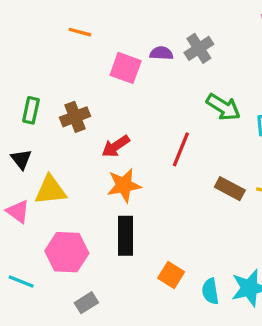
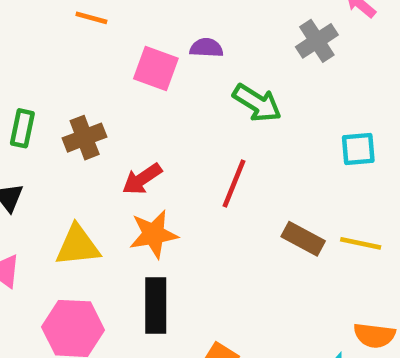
gray cross: (199, 48) -> (317, 41), moved
green arrow: (223, 107) -> (257, 103), moved
yellow triangle: (51, 190) -> (78, 246), moved

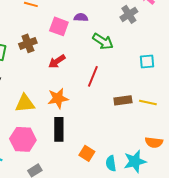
brown cross: (85, 138) -> (28, 43), moved
red arrow: (142, 179) -> (57, 61), moved
brown rectangle: (303, 239) -> (123, 100), turned -36

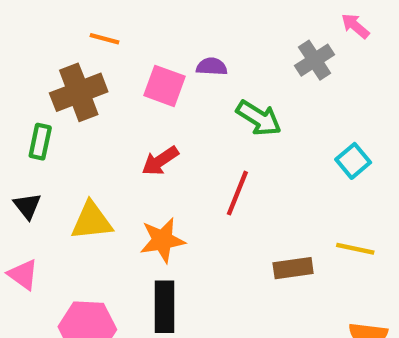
brown cross: (28, 43) -> (79, 92), moved, size x1.4
cyan square: (147, 61) -> (353, 161), turned -35
brown rectangle: (123, 100) -> (293, 268), moved
yellow triangle: (25, 103) -> (92, 221), moved

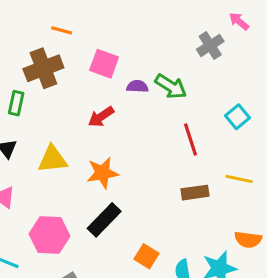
purple semicircle: (212, 67) -> (137, 86), moved
red line: (237, 193) -> (190, 140), moved, turned -40
black rectangle: (164, 307) -> (104, 220), turned 44

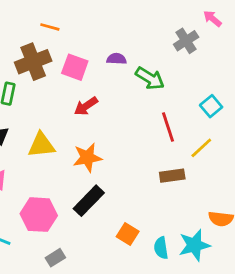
pink square: (104, 64) -> (75, 67), moved
purple semicircle: (137, 86) -> (117, 59), moved
yellow line: (239, 179) -> (201, 148), moved, turned -55

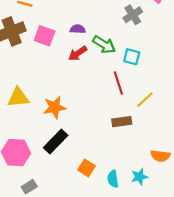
red arrow: (86, 106) -> (78, 53), moved
cyan square: (211, 106) -> (132, 57), moved, turned -35
cyan star: (194, 245) -> (139, 177), size x0.7

